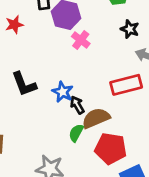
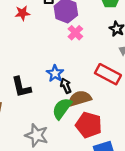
black L-shape: (24, 84) -> (21, 87), moved
red rectangle: (126, 85) -> (108, 74), turned 35
green semicircle: (76, 133) -> (62, 108), size x1.5

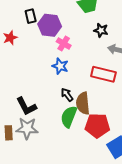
blue star: (55, 73) -> (60, 66), moved
brown semicircle: (80, 98) -> (83, 103), turned -65
gray star: (37, 135) -> (27, 128), moved

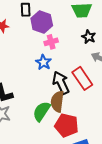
pink cross: (64, 44) -> (51, 42), turned 32
red rectangle: (103, 74) -> (82, 78), turned 30
black arrow: (67, 95) -> (61, 83), moved, size x1.6

